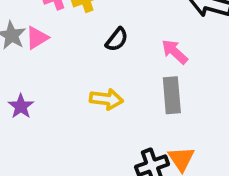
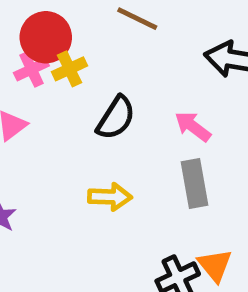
black semicircle: (117, 39) -> (116, 118), size x1.4

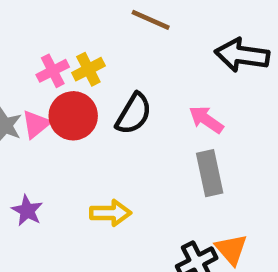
red circle: (46, 37) -> (73, 116), moved
yellow arrow: (110, 197) -> (111, 213), moved

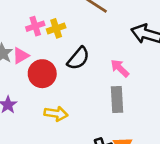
red circle: (73, 116) -> (42, 74), moved

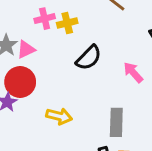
red circle: (42, 74) -> (20, 82), moved
gray rectangle: (117, 99) -> (116, 122), moved

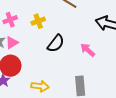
pink cross: (45, 19) -> (10, 20), moved

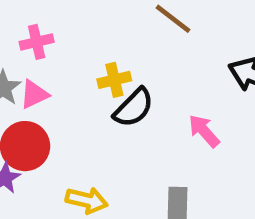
yellow cross: (38, 21) -> (114, 80), moved

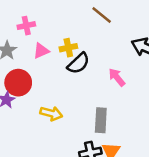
pink triangle: (34, 94) -> (41, 51), moved

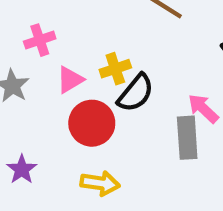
red circle: (18, 83) -> (92, 123), moved
gray rectangle: (101, 120) -> (187, 138), moved

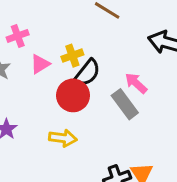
red circle: (92, 123) -> (73, 95), moved
gray rectangle: (187, 138) -> (125, 104), turned -32

